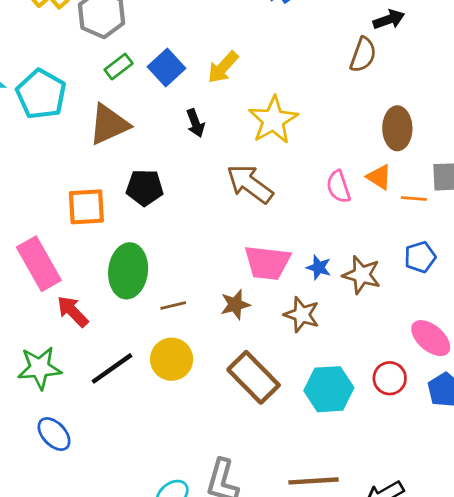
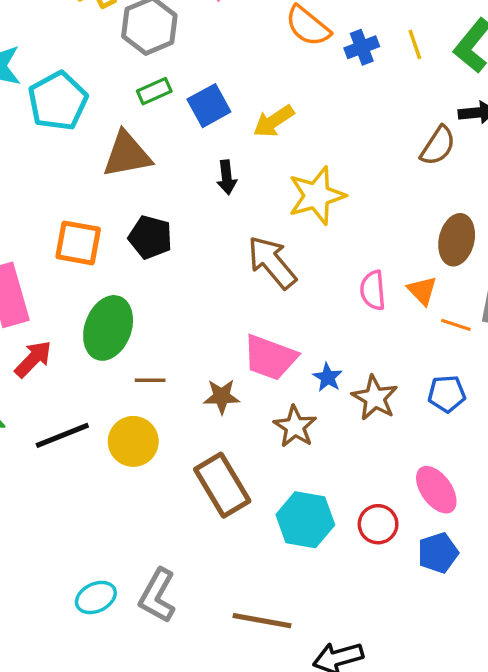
red arrow: (73, 311) -> (33, 359), turned 75

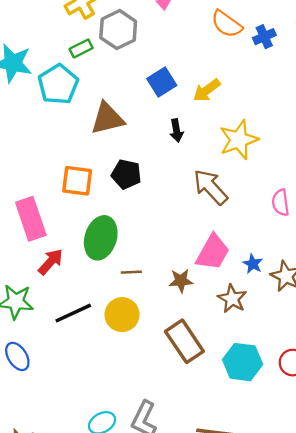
green rectangle: (154, 91) -> (81, 48), moved
pink trapezoid: (270, 357) -> (213, 252), turned -78

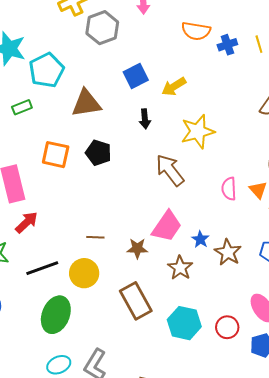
orange semicircle: (227, 24) -> (196, 31), turned -32
green rectangle: (81, 48) -> (22, 107), moved
green ellipse: (101, 238) -> (56, 315), moved

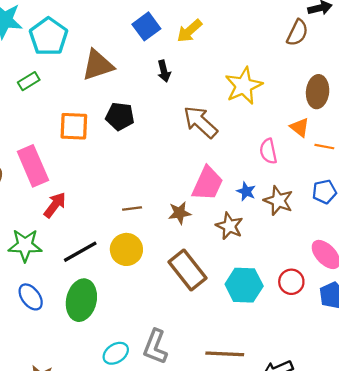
yellow star: (198, 132) -> (244, 86), moved
pink semicircle: (229, 189) -> (268, 151), moved
green ellipse: (56, 315) -> (81, 300), moved

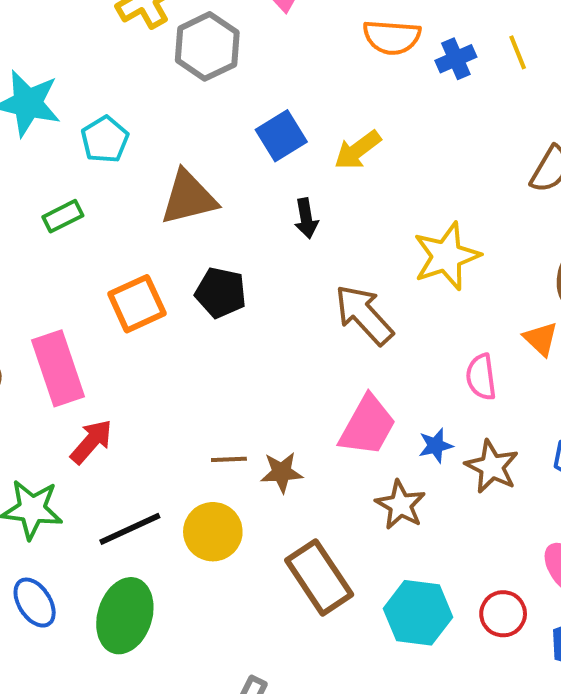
cyan pentagon: (49, 37) -> (105, 139), size x0.7
orange square: (74, 126) -> (137, 304), turned -32
blue star: (246, 191) -> (436, 446), turned 30
brown star: (180, 213) -> (282, 472), moved

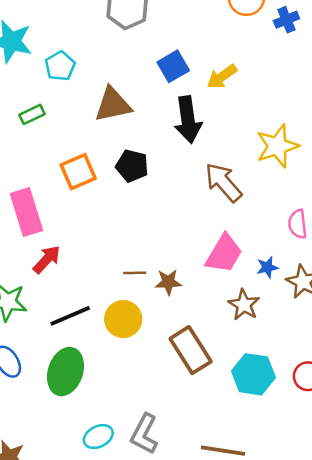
black arrow: (306, 218) -> (188, 120), size x1.8

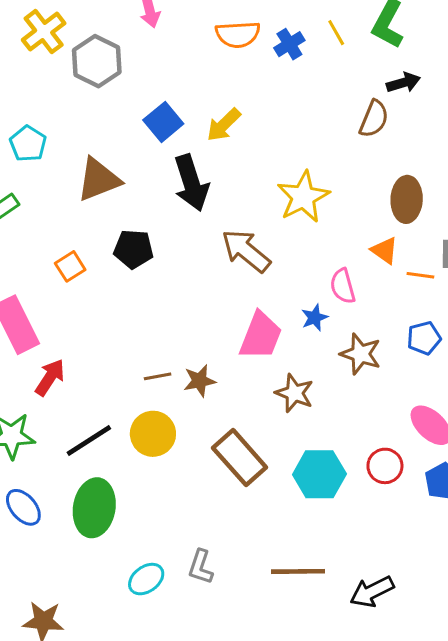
orange square: (78, 172) -> (70, 266), size x0.7
blue star: (267, 267) -> (315, 318), moved
gray L-shape: (144, 434) -> (201, 567), size x0.7

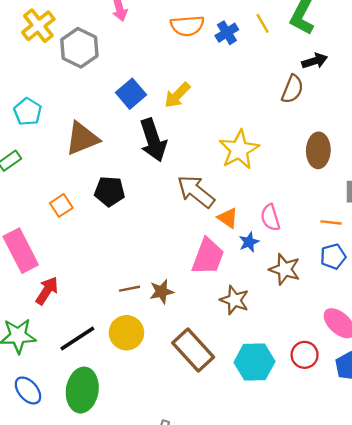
orange triangle: (385, 250) -> (228, 218), moved
orange line: (420, 275) -> (331, 222), moved

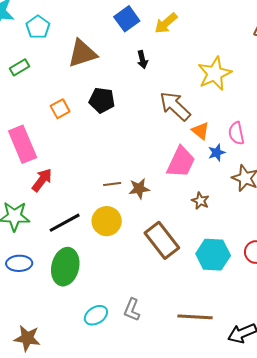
black arrow: (153, 140) -> (142, 60), size x0.5
brown star: (234, 300) -> (200, 201), size x0.7
blue ellipse: (28, 390) -> (19, 263), turned -55

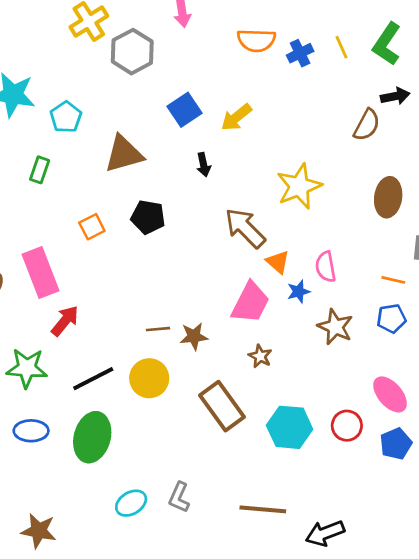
green rectangle: (19, 67) -> (40, 170), turned -42
brown star: (200, 201) -> (260, 356), moved

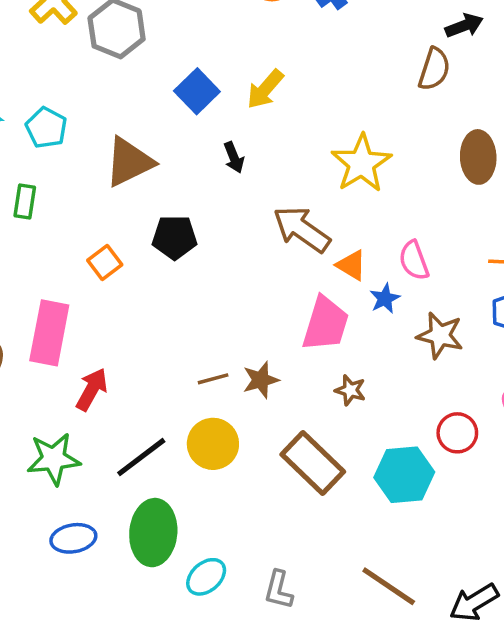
pink rectangle: (40, 272) -> (49, 333), turned 42
red circle: (347, 426) -> (457, 433), moved
cyan ellipse: (131, 503) -> (206, 577), moved
brown line: (263, 509) -> (389, 586), turned 39

